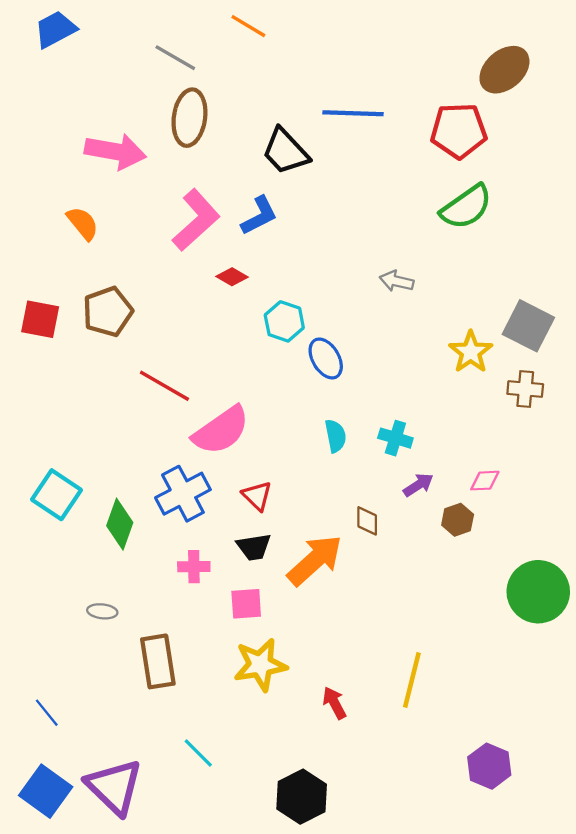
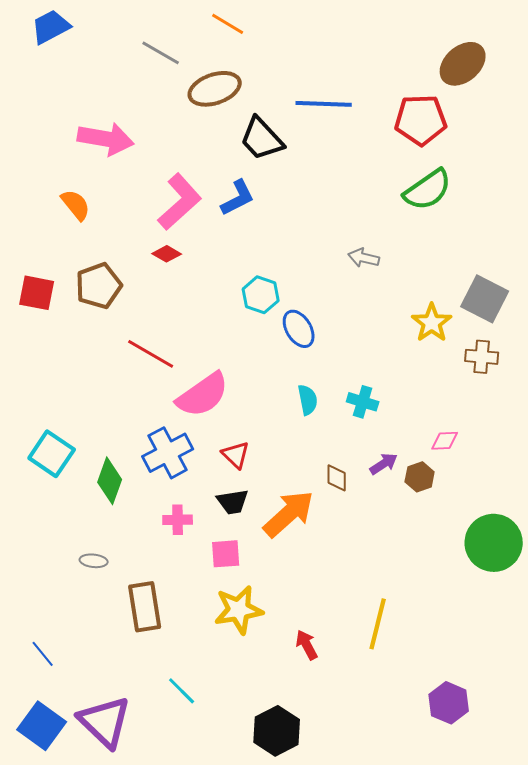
brown ellipse: (189, 118) -> (215, 89), moved, turned 63
red diamond: (232, 277) -> (167, 254), moved
purple arrow: (418, 485) -> (384, 464), moved

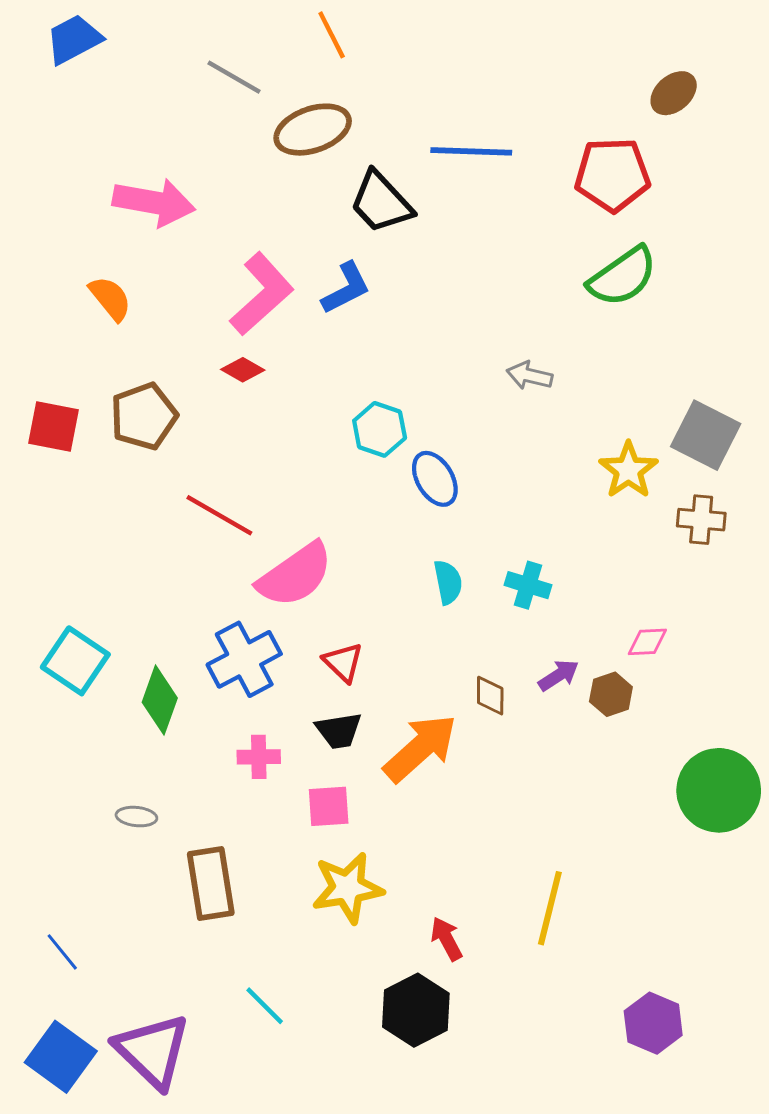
orange line: (228, 24) -> (332, 35), turned 32
brown ellipse: (463, 64) -> (674, 93), size x0.7
black hexagon: (277, 731) -> (416, 1010), moved

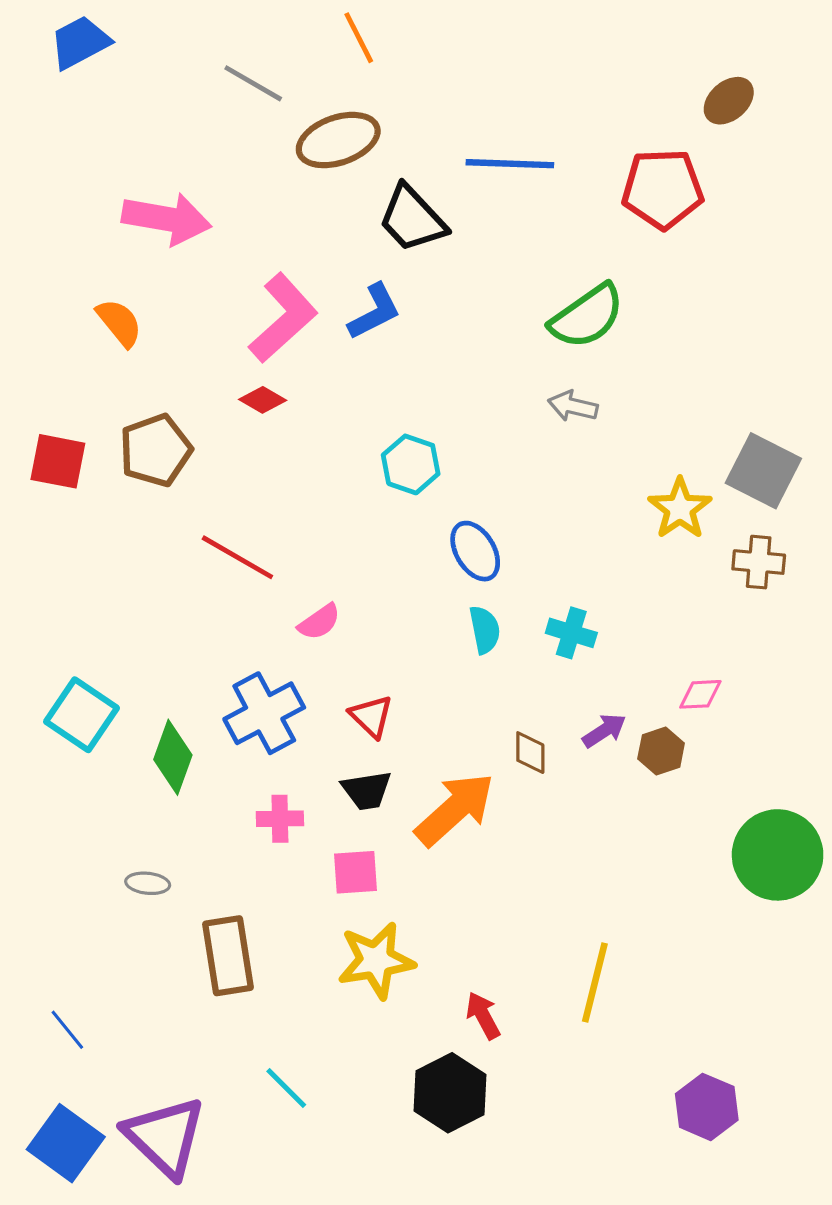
green semicircle: (623, 277) -> (587, 316), moved
blue ellipse: (435, 479) -> (475, 551), moved
pink semicircle: (295, 575) -> (319, 622), size x0.5

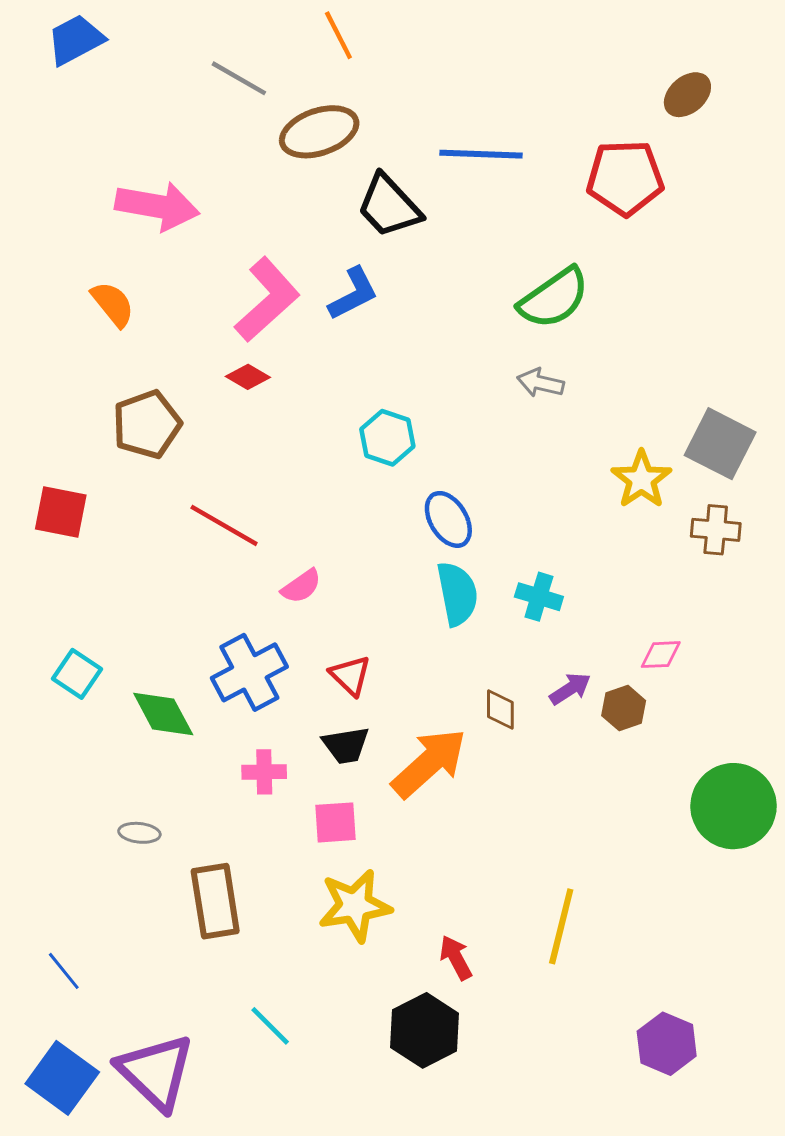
red square: (58, 461) -> (61, 512), moved
cyan semicircle: (485, 630) -> (457, 594), size x1.4
cyan square: (82, 715) -> (77, 674), size x0.7
green diamond: (173, 757) -> (163, 714), turned -48

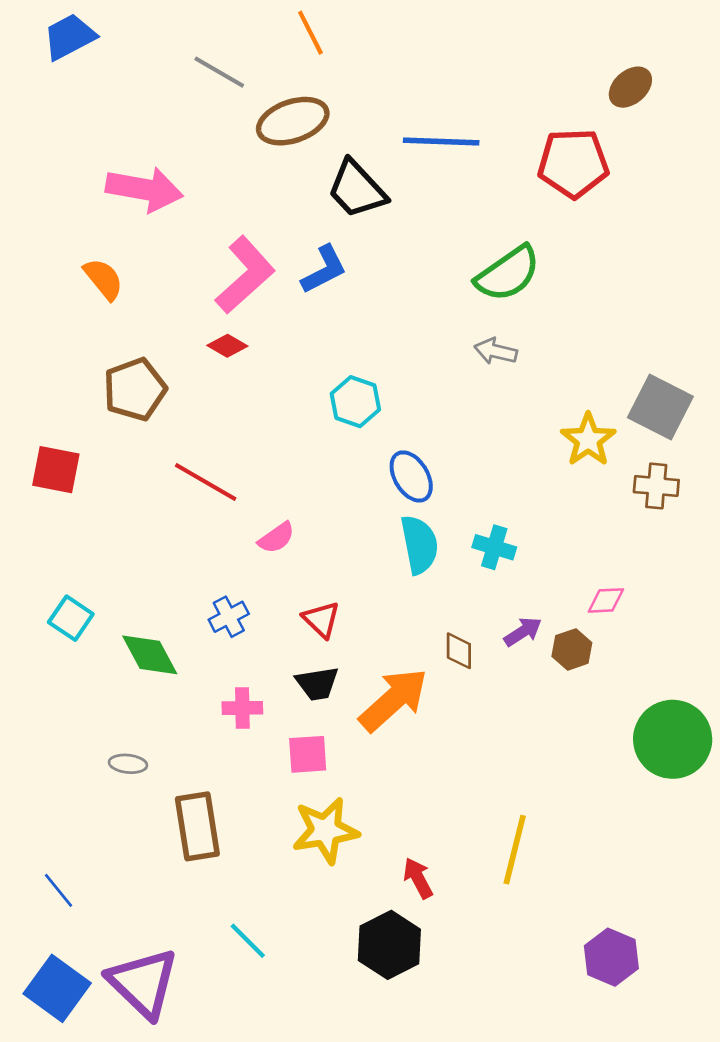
blue cross: (249, 672) -> (229, 617), size x0.6

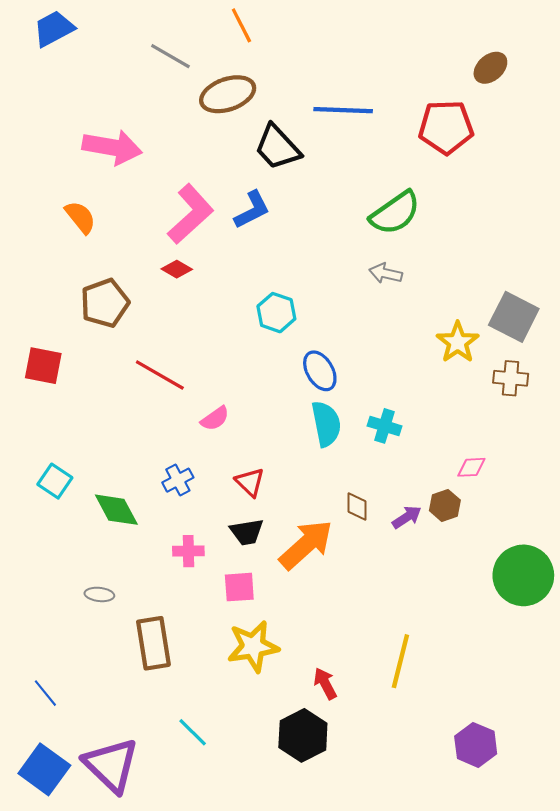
purple arrow: (523, 632) -> (407, 517), moved

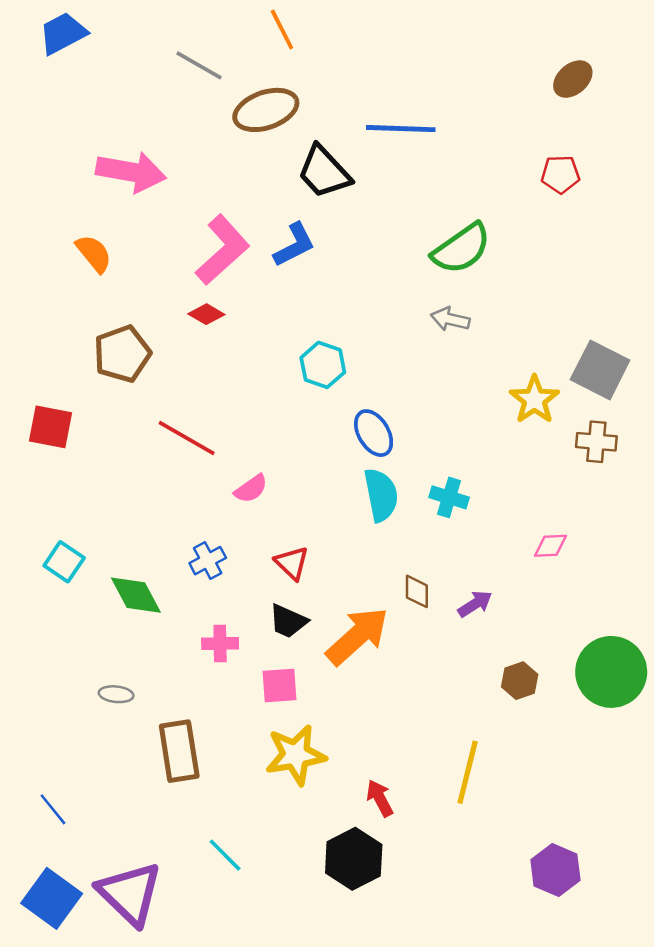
red pentagon: (446, 127) -> (560, 174), moved, size x0.6
brown hexagon: (445, 505) -> (520, 681), moved
black trapezoid: (247, 532) -> (288, 621), turned 33

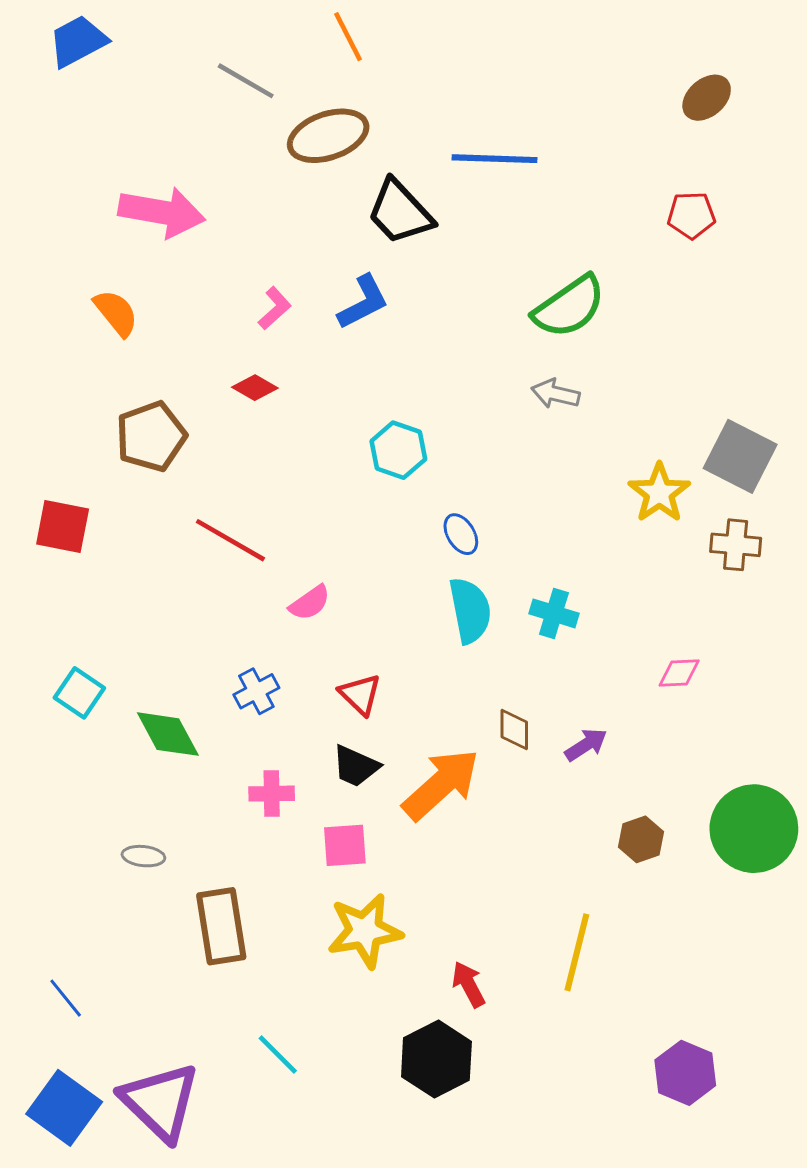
pink L-shape: (223, 250) -> (275, 308), size x0.5
blue ellipse: (374, 433) -> (461, 534), size x0.7

